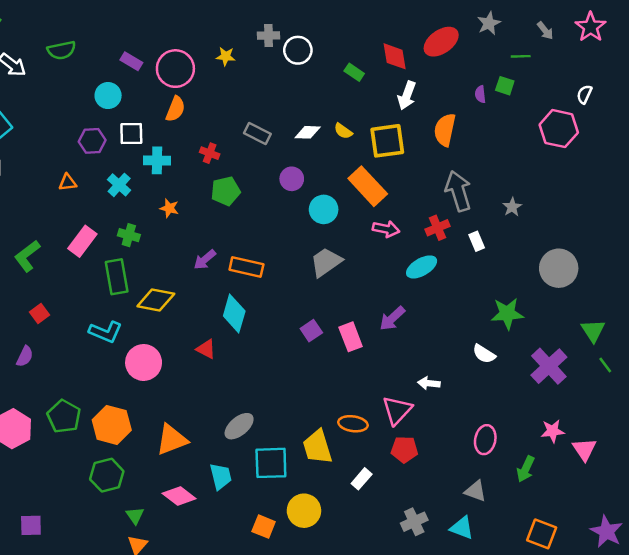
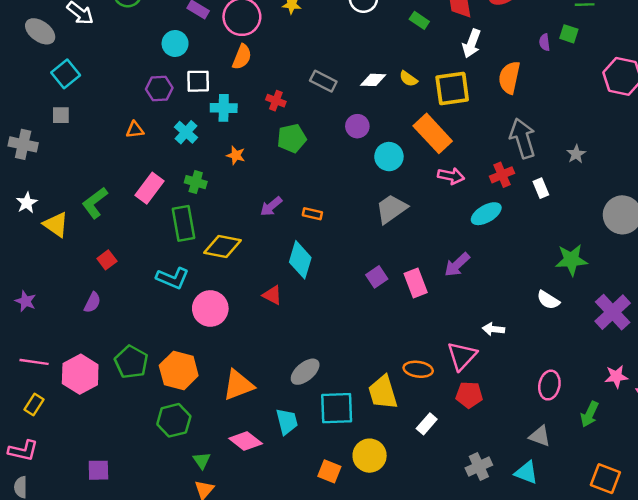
orange rectangle: (246, 267) -> (312, 214), size x0.6

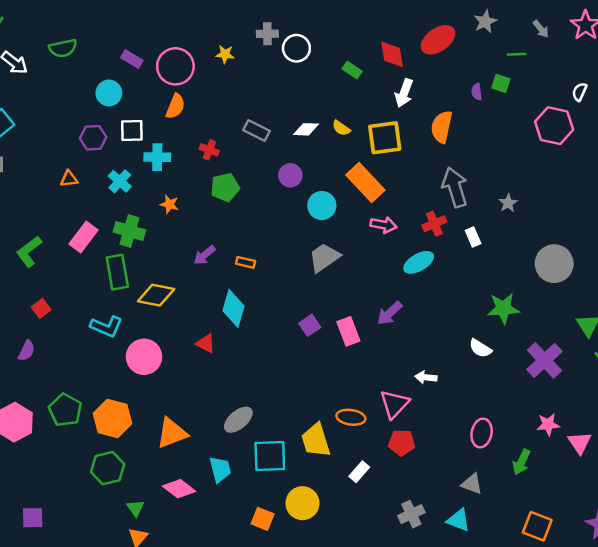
green cross: (196, 182) -> (129, 231), size x1.4

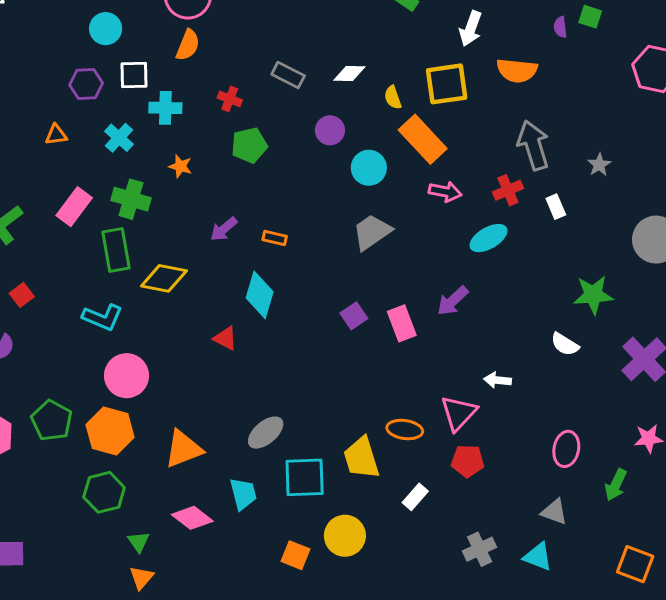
orange semicircle: (442, 127) -> (517, 70), turned -96
yellow semicircle: (341, 128) -> (393, 97), moved, turned 36
pink circle: (144, 357) -> (127, 376), moved

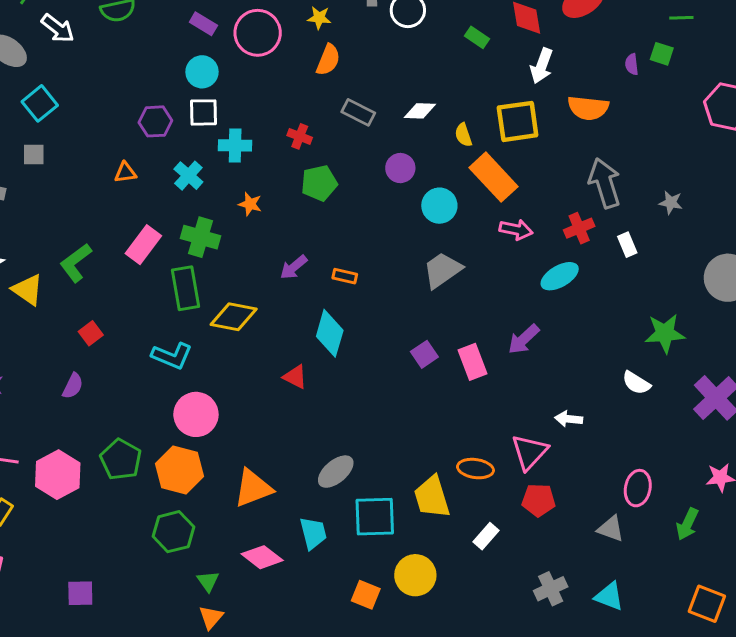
cyan circle: (106, 29) -> (202, 72), moved
orange semicircle: (188, 45) -> (328, 60), moved
gray star: (599, 165) -> (671, 203), turned -30
gray triangle: (554, 512) -> (611, 529), moved

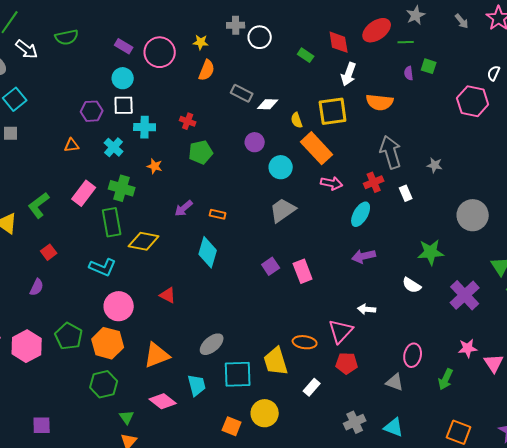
green line: (681, 18) -> (406, 42), moved
gray rectangle: (358, 112) -> (242, 93), moved
cyan ellipse: (560, 276) -> (361, 214), turned -30
purple arrow: (524, 339) -> (364, 256), moved, turned 30
red triangle: (295, 377) -> (168, 295), moved

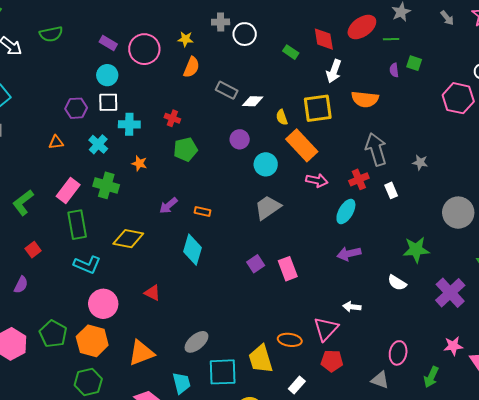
green rectangle: (112, 222) -> (77, 225), moved

